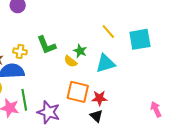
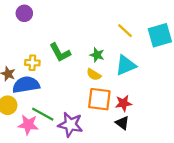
yellow semicircle: (71, 61) -> (94, 75), moved
green line: (24, 100) -> (43, 114), turned -45

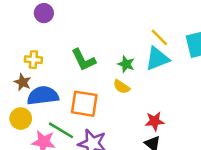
yellow cross: (32, 63) -> (33, 60), moved
cyan triangle: (126, 65) -> (157, 59), moved
orange square: (99, 99) -> (84, 104), moved

